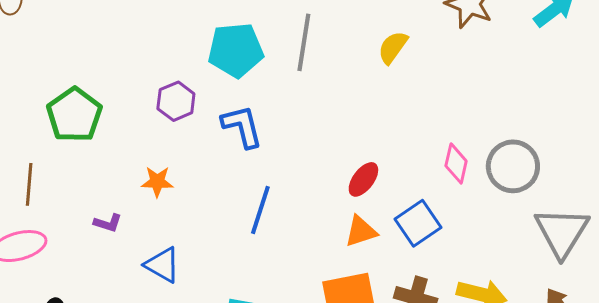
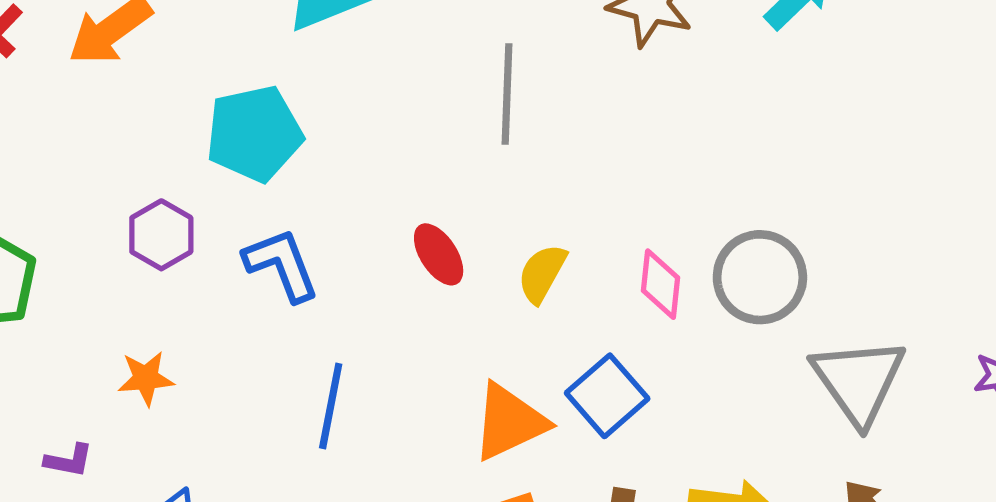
gray line: (304, 42) -> (507, 94), moved
yellow semicircle: (393, 47) -> (542, 273), moved
red ellipse: (363, 179) -> (439, 254), moved, turned -63
orange triangle: (361, 231) -> (509, 422), size x1.4

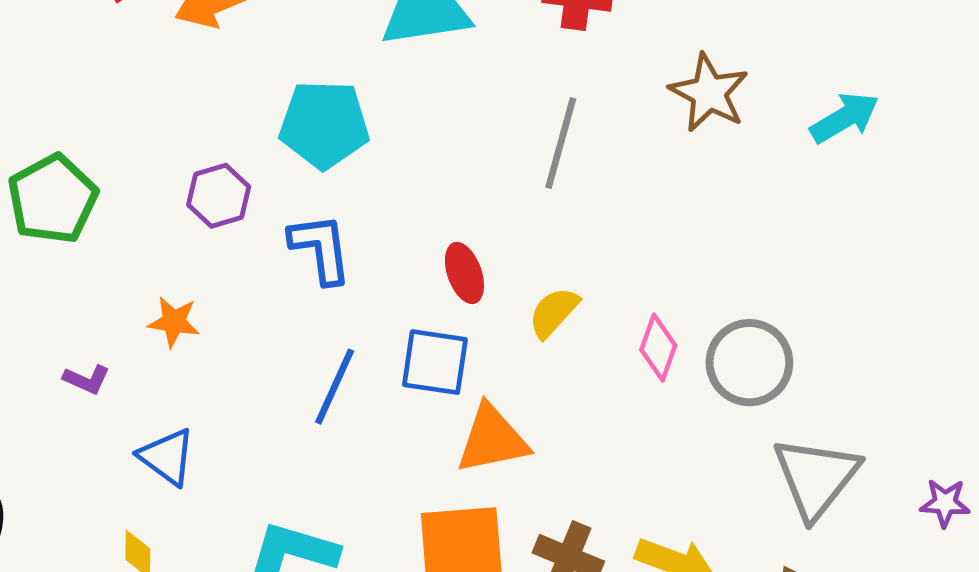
blue square: (607, 396) -> (435, 362), moved, turned 36

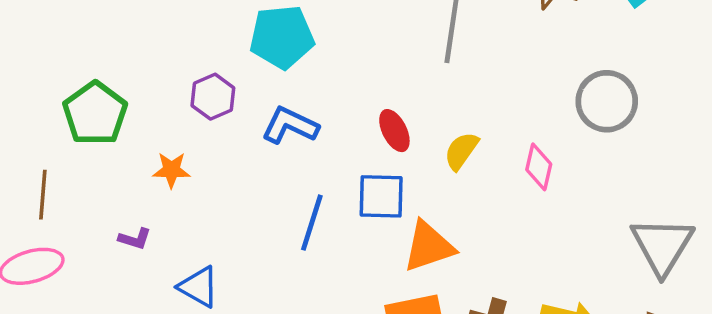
blue L-shape: (321, 248) -> (290, 125), turned -50
orange star: (174, 322) -> (171, 170), moved
gray circle: (749, 363) -> (607, 101), moved

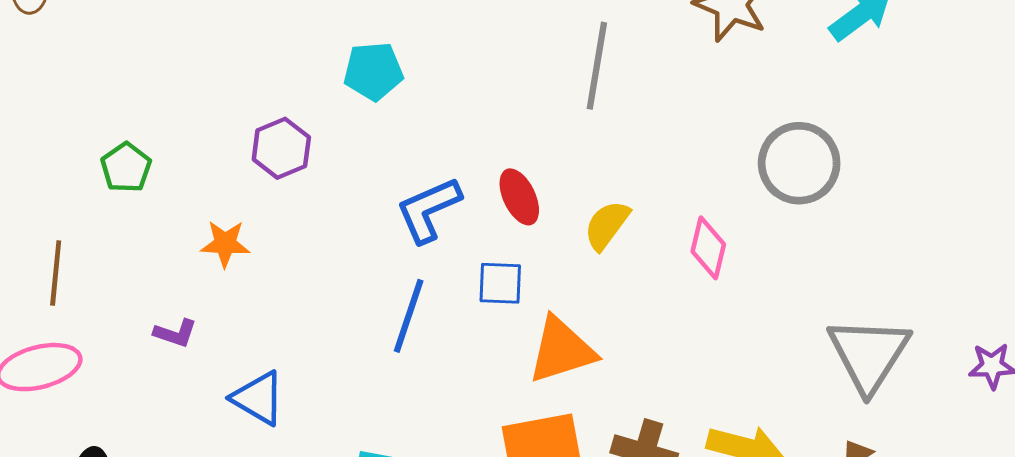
cyan pentagon: (282, 37) -> (373, 71), size x0.7
green pentagon: (95, 113) -> (126, 167), size x0.6
blue L-shape: (290, 125) -> (429, 210), moved, turned -50
blue square: (381, 196) -> (500, 283), size x0.7

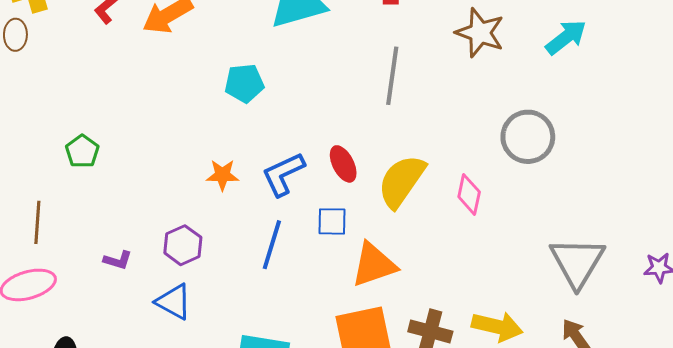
purple hexagon: (281, 148) -> (183, 245), moved
yellow semicircle: (607, 225) -> (402, 181), size x1.6
orange star: (225, 244) -> (222, 175), moved

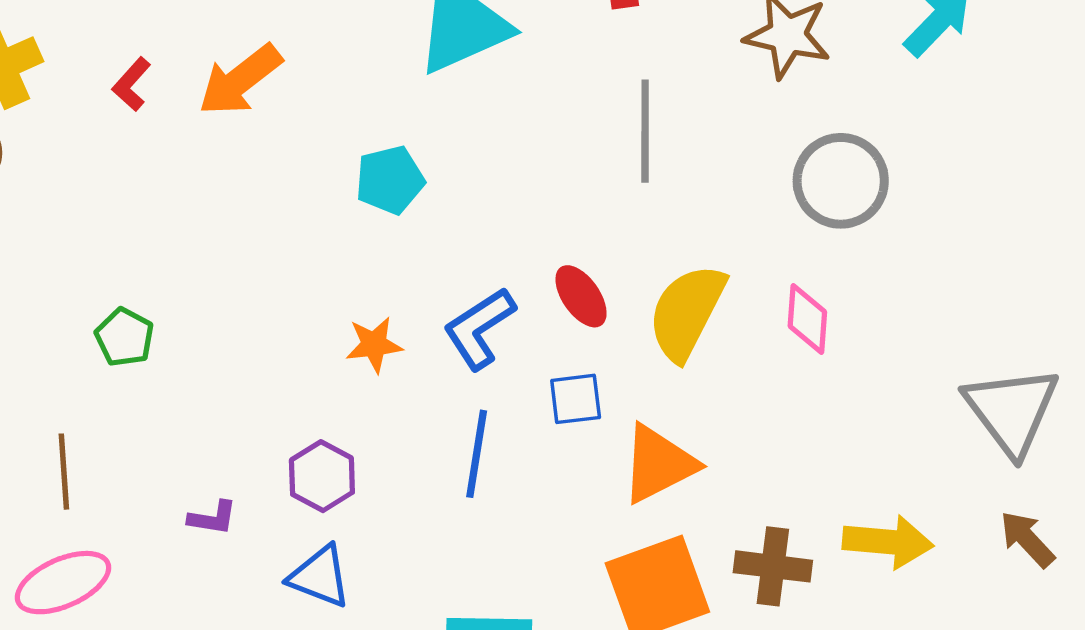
gray circle: (528, 137) -> (841, 181), moved

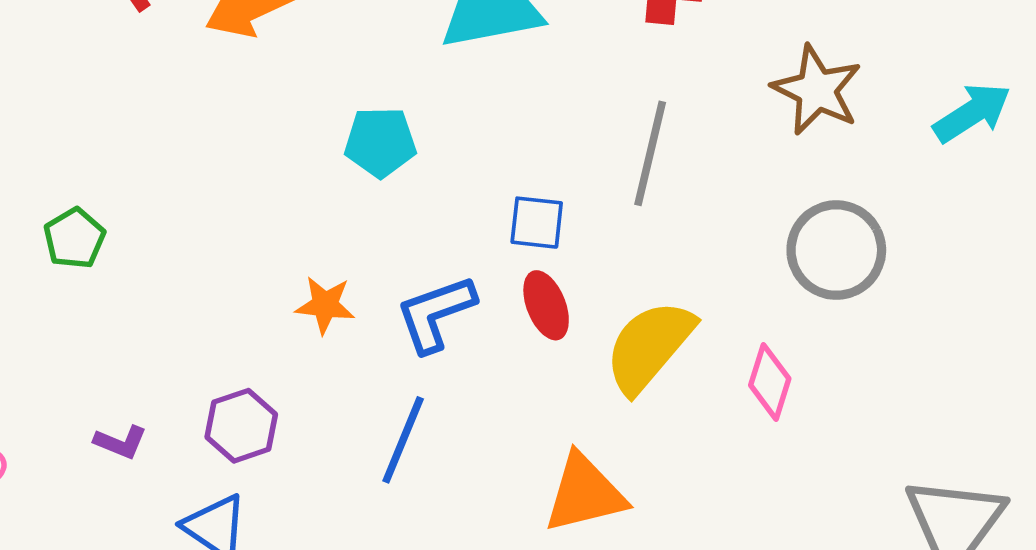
blue square: (576, 399) -> (537, 223), moved

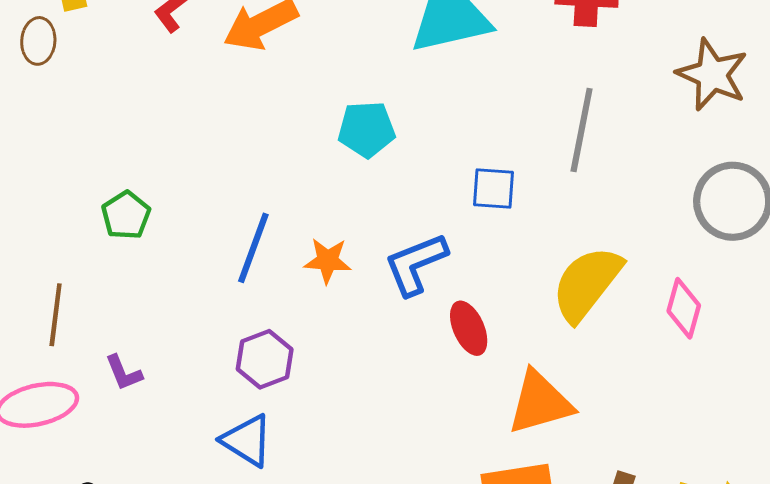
red ellipse: (546, 305) -> (469, 328), moved
blue line: (403, 440) -> (253, 248), moved
purple L-shape: (121, 442) -> (124, 373), moved, turned 48

